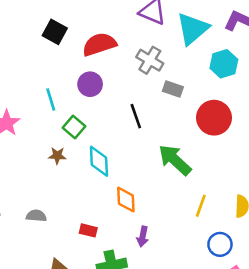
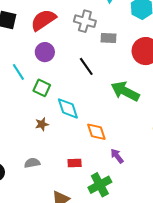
brown star: (57, 156) -> (42, 124), moved
purple arrow: (143, 237) -> (117, 156), turned 147

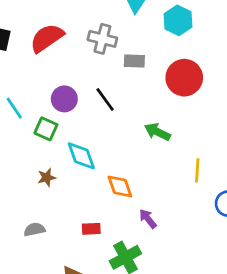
purple circle: (45, 52) -> (64, 99), moved
green arrow: (125, 91) -> (157, 132), size x0.7

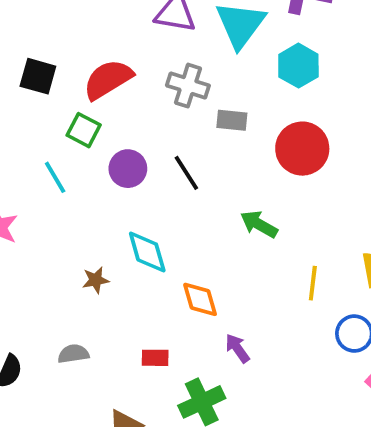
green square: (46, 129) -> (84, 130), moved

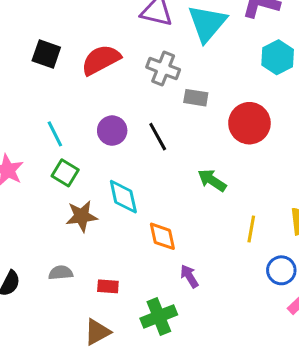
cyan hexagon: (298, 66) -> (278, 57), moved
green square: (84, 130) -> (65, 173), moved
brown star: (96, 280) -> (82, 216), size x1.5
red rectangle: (155, 358) -> (108, 286), moved

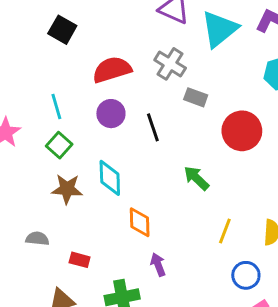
red semicircle: (101, 60) -> (112, 70), moved

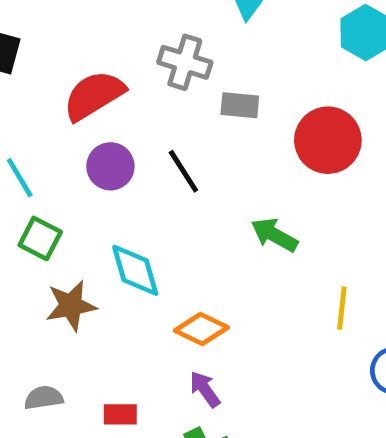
orange diamond: (140, 222) -> (201, 329), turned -48
purple arrow: (158, 265) -> (205, 389), moved

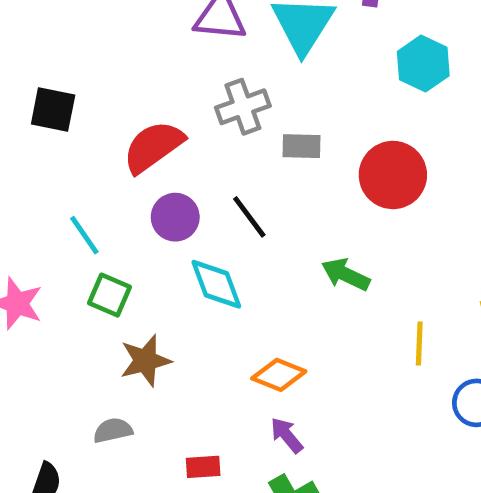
gray cross: (185, 62) -> (243, 107), turned -33
cyan diamond: (135, 270) -> (216, 284), moved
gray semicircle: (44, 398) -> (113, 430), moved

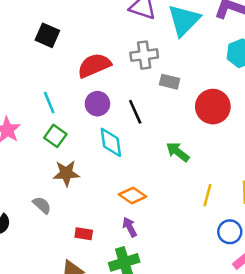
gray semicircle: (113, 430) -> (42, 205), turned 42

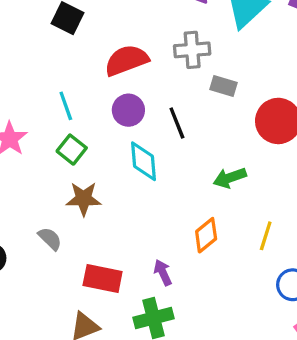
green arrow: (178, 152) -> (230, 178), turned -60
orange diamond: (132, 195) -> (206, 235), moved, turned -76
red rectangle: (84, 234) -> (103, 278), size x1.6

